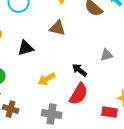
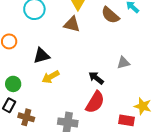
brown triangle: (58, 28) -> (72, 24), moved
yellow arrow: (47, 79) -> (51, 77), moved

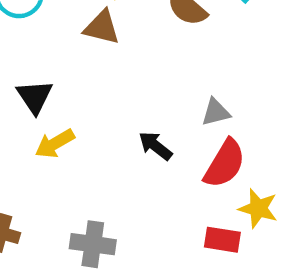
black triangle: (41, 56) -> (35, 97), turned -48
red semicircle: (95, 102) -> (225, 164), moved

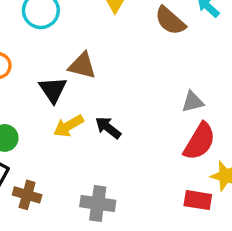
brown triangle: (102, 27) -> (82, 66), moved
black arrow: (155, 146) -> (108, 128), moved

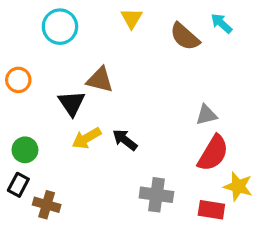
gray cross: (98, 204) -> (156, 195), moved

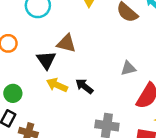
gray triangle: (206, 115) -> (128, 68), moved
yellow arrow: (87, 138) -> (57, 85), turned 54

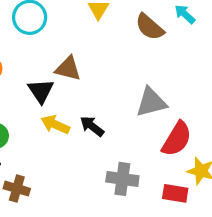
gray triangle: (128, 68) -> (151, 102), size x1.5

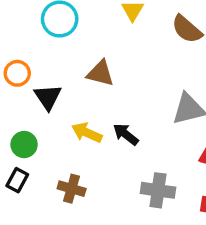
black triangle: (41, 91) -> (48, 97), moved
brown cross: (17, 189) -> (72, 189), moved

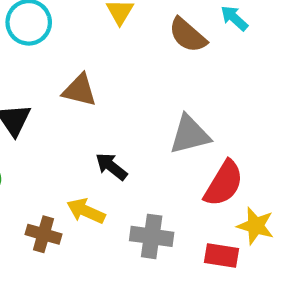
yellow arrow: (87, 133) -> (86, 211), moved

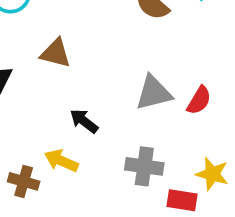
red semicircle: (224, 183) -> (199, 100), moved, size x0.7
gray cross: (152, 236) -> (144, 166), moved

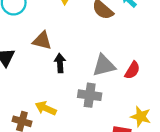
black arrow: (84, 121) -> (60, 63), moved, turned 48
gray cross: (144, 166) -> (90, 95), moved

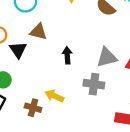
brown triangle: (42, 41) -> (38, 32), moved

